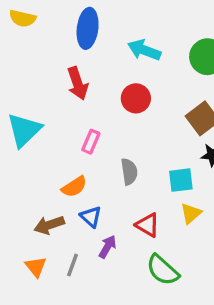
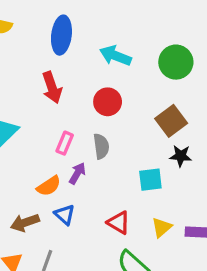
gray semicircle: (129, 172) -> (101, 146), moved
yellow triangle: (191, 213) -> (162, 227), moved
purple arrow: (108, 247) -> (77, 173), moved

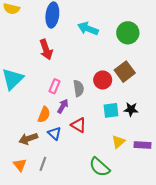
red circle: (108, 102) -> (103, 80), moved
black star: (181, 156) -> (131, 109), moved
orange semicircle: (49, 186) -> (44, 115), turned -35
red triangle: (119, 223) -> (79, 125), moved

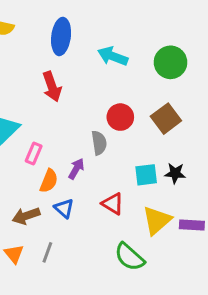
red circle: (103, 80) -> (120, 117), moved
pink rectangle: (54, 86) -> (34, 154), moved
red triangle: (79, 125) -> (113, 204), moved
yellow triangle: (118, 142) -> (157, 220), size x1.5

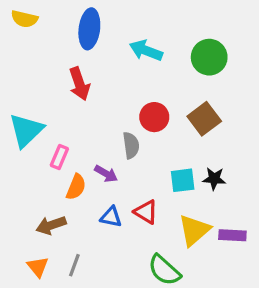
purple arrow: (76, 169) -> (106, 174), turned 90
blue triangle: (64, 208) -> (111, 217), moved, turned -30

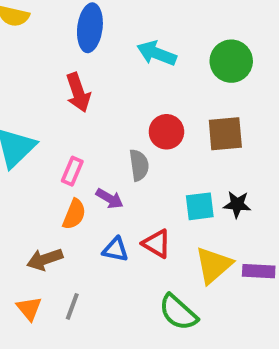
brown square: (204, 119) -> (225, 134), turned 32
pink rectangle: (59, 157) -> (72, 171), moved

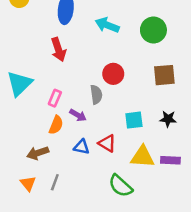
brown square: (225, 134) -> (164, 75), moved
black star: (237, 204) -> (168, 119), moved
yellow triangle: (214, 265) -> (142, 157), turned 45

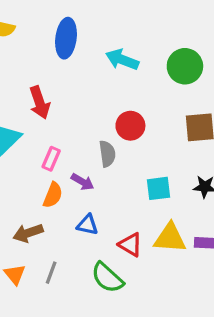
red arrow: (58, 49) -> (40, 103), moved
red triangle: (107, 143) -> (130, 245), moved
green semicircle: (121, 186) -> (107, 278), moved

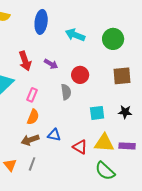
purple arrow: (83, 182) -> (51, 64), moved
brown arrow: (28, 233) -> (30, 140), moved
green semicircle: (107, 278) -> (105, 171), moved

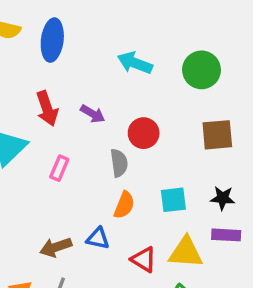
blue ellipse: (41, 22) -> (52, 40), moved
orange semicircle: (33, 117) -> (124, 205), moved
purple rectangle: (127, 146) -> (226, 235), moved

